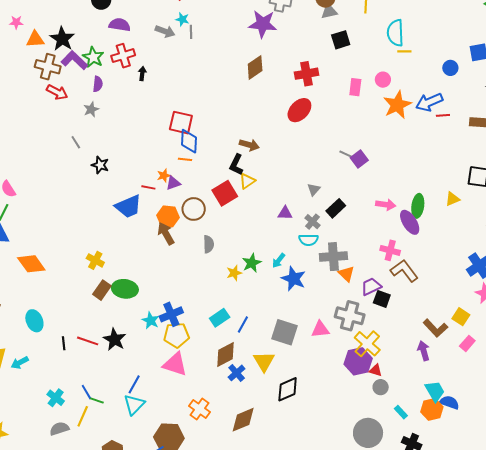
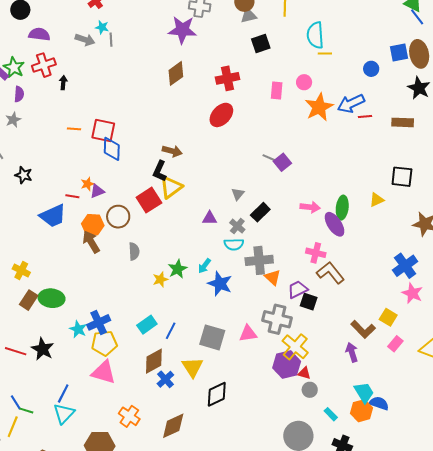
orange line: (185, 159) -> (74, 129), moved
yellow triangle: (247, 181) -> (171, 187), size x1.4

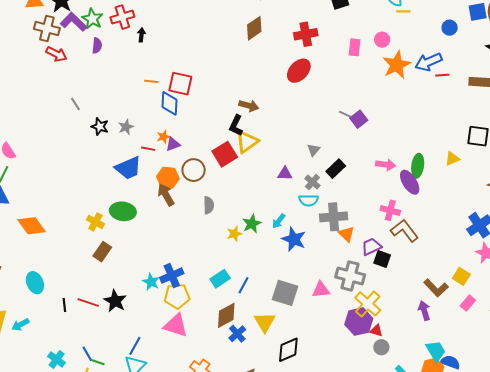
gray star: (13, 120) -> (126, 127), moved
blue diamond: (112, 149) -> (170, 103), moved
green ellipse: (52, 298) -> (123, 211), moved

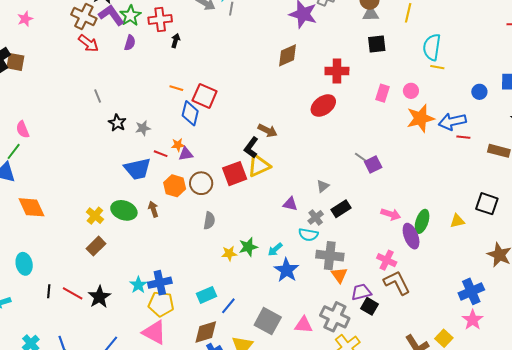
brown arrow: (166, 195) -> (153, 209), moved, size x0.7

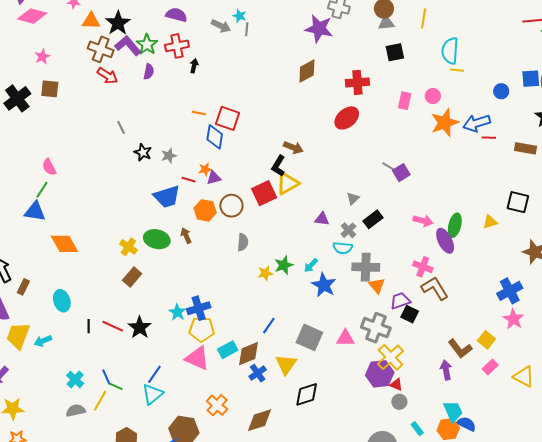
brown square: (15, 62) -> (50, 89), moved
cyan rectangle: (207, 295) -> (228, 350), moved

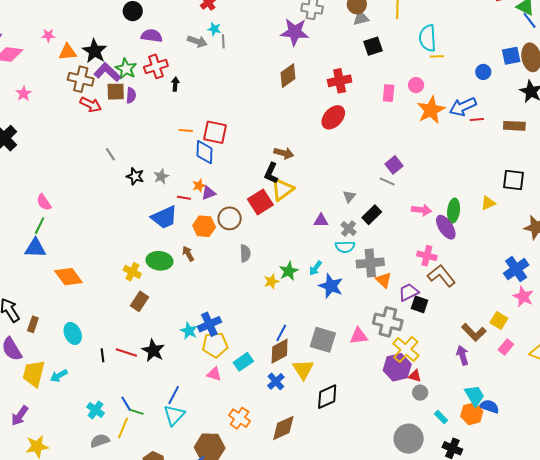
brown square: (50, 89) -> (116, 92), moved
gray line: (389, 167) -> (387, 181), moved
brown diamond: (249, 354) -> (280, 351), moved
pink triangle: (197, 358) -> (214, 374), size x0.6

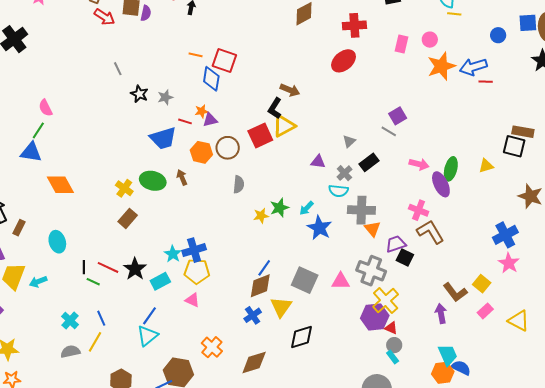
brown rectangle: (514, 126) -> (523, 132), moved
cyan rectangle: (243, 362) -> (160, 281), moved
green line: (137, 412) -> (93, 282), moved
cyan rectangle: (441, 417) -> (393, 357), moved

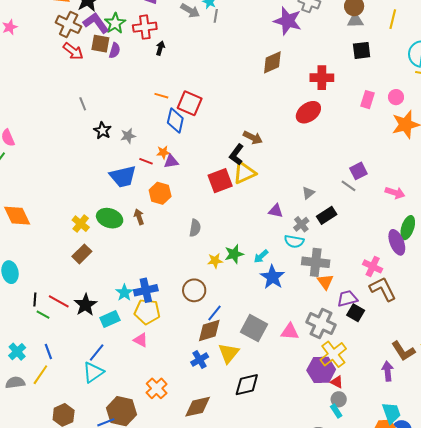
brown circle: (228, 148) -> (194, 290), moved
pink arrow: (419, 164) -> (395, 193), moved

